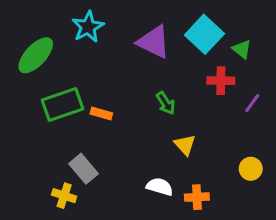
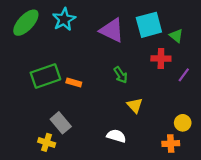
cyan square: (204, 34) -> (149, 25), turned 32
green ellipse: (36, 55) -> (26, 23), moved
orange cross: (197, 197) -> (171, 144), moved

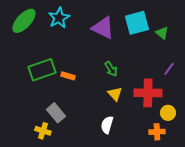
red cross: (161, 59) -> (148, 93), moved, size x1.5
yellow triangle: (135, 105) -> (115, 94), moved
white semicircle: (116, 136) -> (107, 125), turned -90

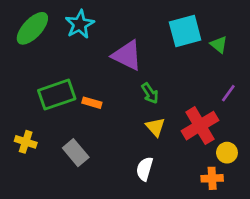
purple triangle: (103, 28) -> (127, 55), moved
red cross: (148, 93) -> (200, 126), turned -32
yellow cross: (43, 131) -> (26, 142), moved

